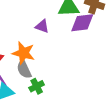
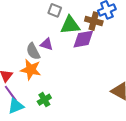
gray semicircle: (24, 69) -> (33, 51), moved

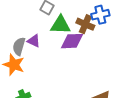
gray semicircle: (33, 51) -> (19, 46), turned 36

